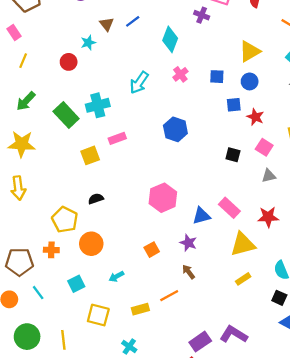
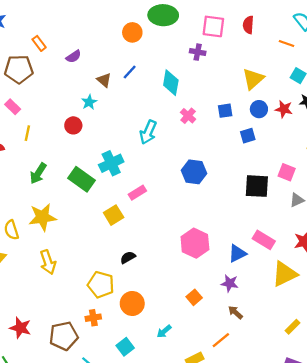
red star: (255, 117) -> (284, 109), moved
black square: (233, 155) -> (257, 186), size x1.6
yellow rectangle: (243, 279) -> (293, 327), moved

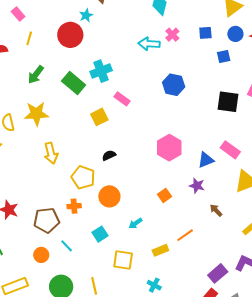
red circle: (73, 125) -> (70, 35), size x1.6
cyan arrow: (148, 132) -> (149, 44), moved, turned 65
pink rectangle: (137, 193) -> (122, 99), turned 63
yellow arrow: (48, 262) -> (51, 153), moved
brown arrow: (235, 312) -> (216, 210), moved

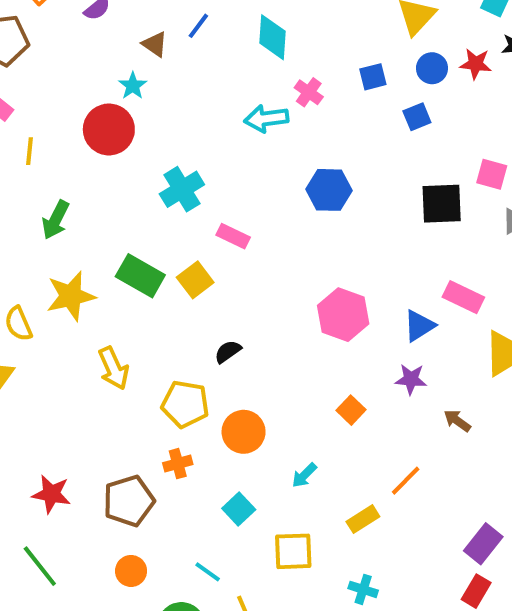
green rectangle: (74, 83) -> (140, 276), moved
cyan line: (67, 246) -> (208, 572), moved

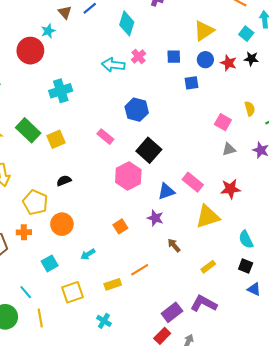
black square: (442, 204) -> (149, 150), moved, turned 30
pink rectangle: (233, 236) -> (105, 137), moved
yellow square: (293, 551) -> (73, 292), turned -30

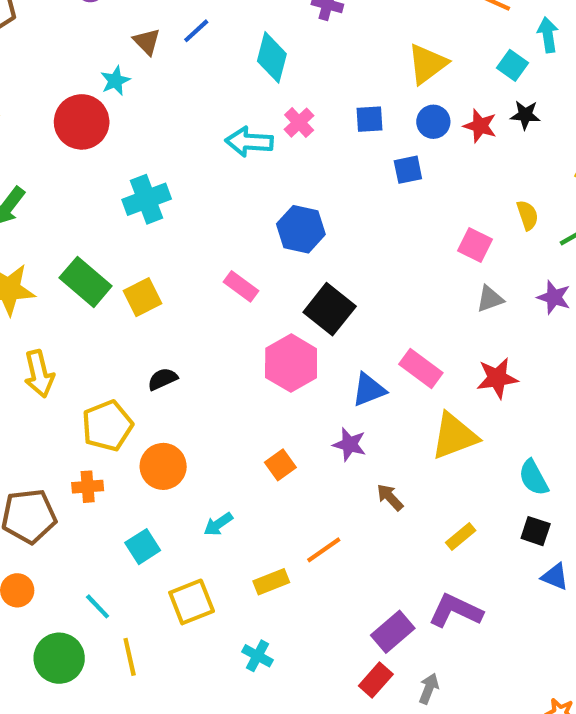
yellow pentagon: (35, 202) -> (107, 426), turned 30

